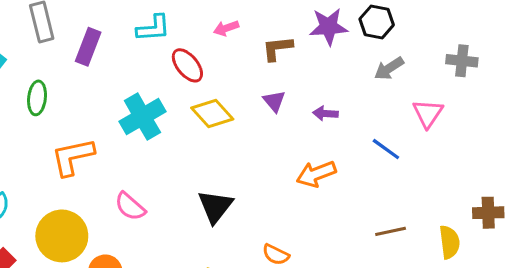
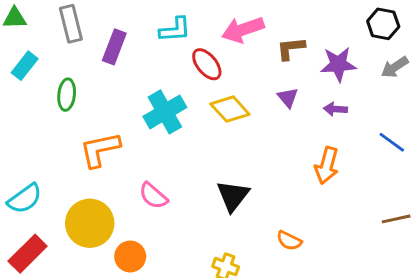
purple star: (329, 27) -> (338, 64), moved
pink arrow: (226, 28) -> (243, 30), size x1.8
orange arrow: (316, 174) -> (327, 165), turned -54

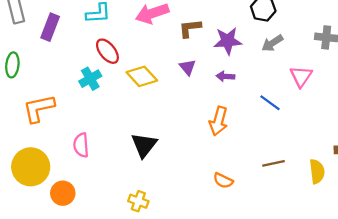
red ellipse: (207, 64) -> (107, 51), moved
cyan cross: (165, 112) -> (90, 79), size x0.7
pink semicircle: (153, 196) -> (81, 145), turned 45
orange semicircle: (289, 241) -> (223, 181), moved

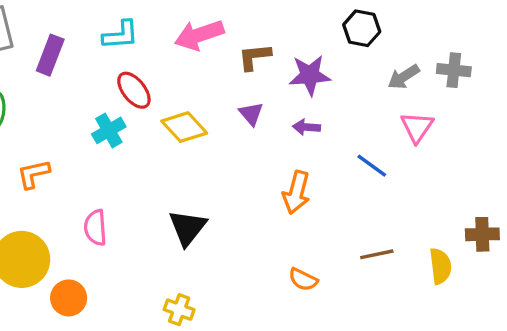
gray arrow: (272, 43) -> (404, 77), moved
orange L-shape: (39, 108) -> (33, 174), size x0.7

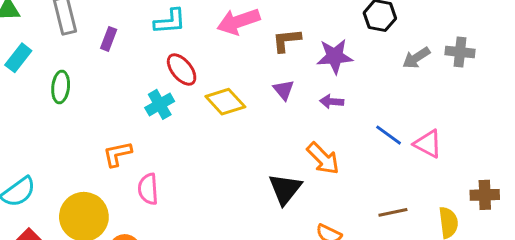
purple rectangle: (50, 55) -> (109, 39), size x0.7
pink triangle: (417, 127) -> (428, 144), moved, turned -36
orange L-shape: (33, 174) -> (117, 154), moved
orange arrow: (296, 192) -> (323, 158), turned -60
black triangle: (188, 228) -> (285, 189), moved

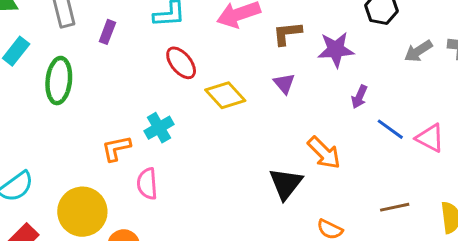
green ellipse: (61, 87) -> (59, 81), size x1.4
purple arrow: (332, 102) -> (359, 97), moved, turned -70
cyan cross: (160, 104) -> (159, 128), moved

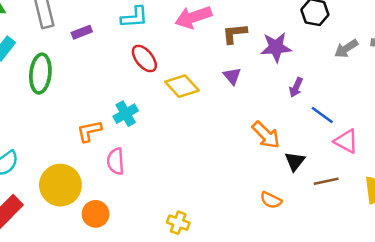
purple rectangle: (107, 32) -> (82, 32), turned 48
pink triangle: (430, 138) -> (346, 141), moved
black triangle: (286, 184) -> (295, 161), moved, size x0.7

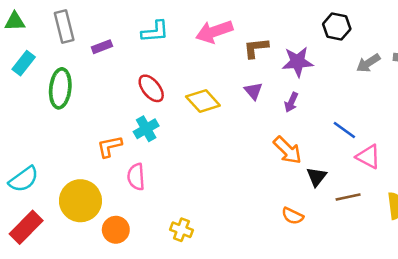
red ellipse: (144, 59) -> (151, 88), moved
purple arrow: (296, 87) -> (291, 102), moved
yellow cross: (178, 223) -> (181, 230), moved

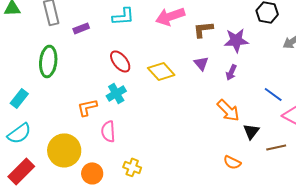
cyan rectangle: (24, 63) -> (19, 98), moved
yellow cross: (181, 230) -> (132, 167), moved

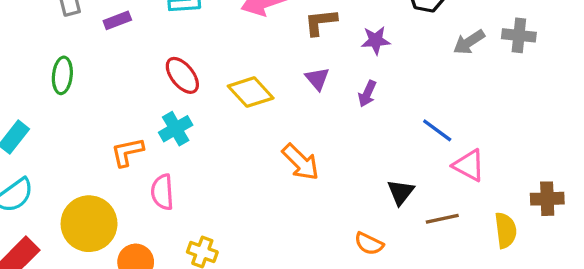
purple star: (236, 40) -> (376, 40), size x0.7
green ellipse: (48, 61) -> (62, 75), size x0.7
orange arrow: (228, 110) -> (301, 162), moved

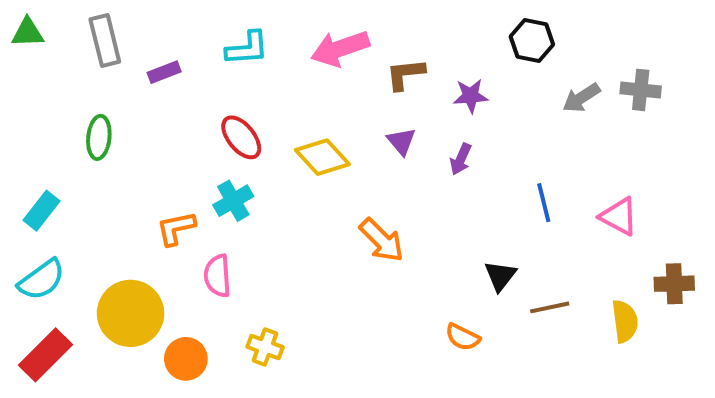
blue line: (437, 130) -> (544, 203), turned 40
pink triangle: (469, 165) -> (619, 216), moved

